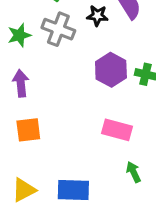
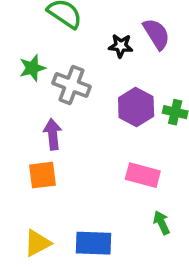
gray cross: (58, 29) -> (71, 85), moved
purple arrow: (21, 83) -> (53, 134), moved

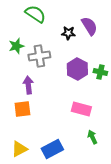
gray cross: (71, 85) -> (39, 56), turned -30
blue rectangle: (94, 243) -> (52, 149), turned -30

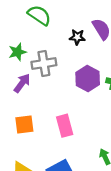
purple arrow: (28, 85) -> (22, 83), moved, turned 42
pink rectangle: (81, 109) -> (65, 126), moved, turned 60

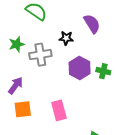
black star: (77, 37) -> (66, 38), moved
purple arrow: (22, 83) -> (16, 86), moved

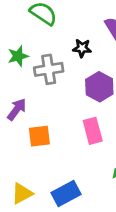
orange square: (23, 109) -> (39, 136), moved
pink rectangle: (59, 110) -> (93, 131), moved

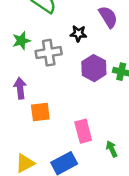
purple arrow: (17, 109) -> (20, 88), turned -42
pink rectangle: (93, 131) -> (83, 131), moved

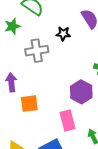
green star: (21, 41) -> (12, 26), moved
purple hexagon: (94, 68) -> (81, 92), moved

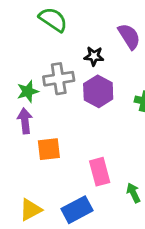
green star: (12, 26) -> (28, 91), moved
purple hexagon: (81, 92) -> (98, 91), moved

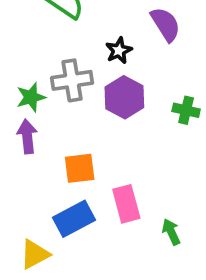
black star: (94, 56) -> (119, 50), turned -30
orange square: (49, 149) -> (80, 168), moved
blue rectangle: (77, 210) -> (74, 219), moved

